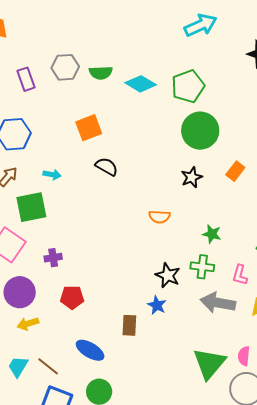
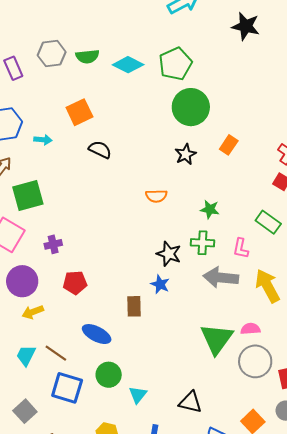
cyan arrow: (52, 175) -> (43, 140), moved
pink semicircle: (244, 356) -> (250, 329), turned 84

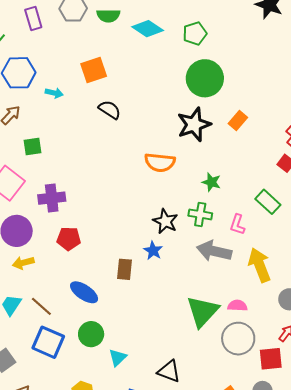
green pentagon: (175, 64) -> (195, 34), size x0.7
black star: (186, 154) -> (194, 125), size x1.6
green square: (28, 195) -> (32, 147), size x0.6
orange semicircle: (156, 196) -> (160, 162), size x1.4
purple cross: (53, 244) -> (52, 198), size x1.5

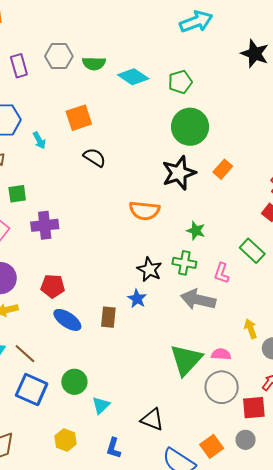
cyan arrow: (54, 93) -> (39, 140), turned 48
purple cross: (52, 198) -> (45, 225), moved
yellow arrow: (259, 265) -> (251, 329), moved, size x0.6
blue ellipse: (84, 292) -> (67, 320), moved

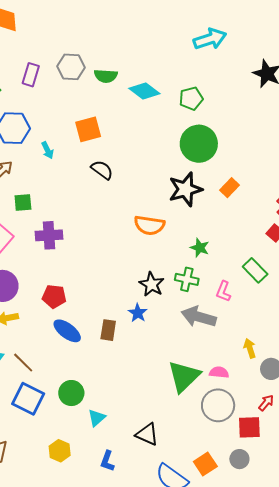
purple rectangle: (19, 66) -> (31, 75), turned 30

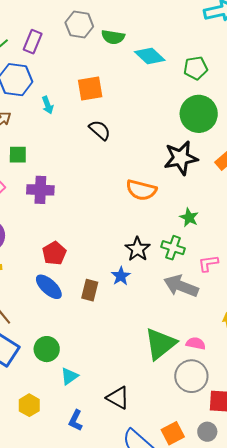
purple rectangle: (31, 75) -> (33, 42), moved
pink L-shape: (223, 291) -> (208, 263), turned 55
red pentagon: (54, 296) -> (54, 253), moved, turned 30

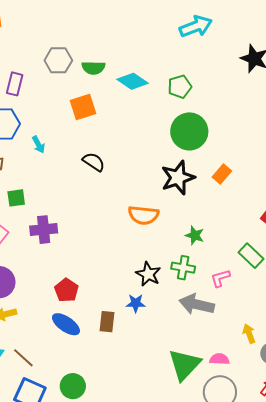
orange square: (90, 88) -> (83, 107), moved
blue star: (121, 276) -> (136, 303), turned -30

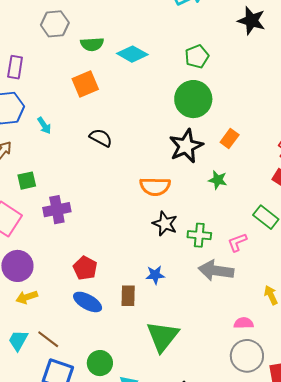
gray hexagon: (58, 60) -> (55, 24), moved
green pentagon: (180, 87) -> (197, 56), moved
green star: (195, 235) -> (218, 180), moved
black star: (148, 274) -> (165, 224), moved
green triangle: (185, 365) -> (163, 336), moved

